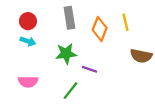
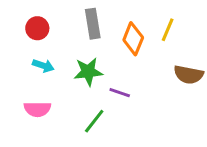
yellow line: (125, 22) -> (168, 30), turned 36
cyan arrow: (28, 41) -> (43, 66), moved

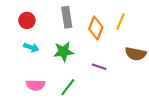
purple line: (120, 93) -> (99, 67), moved
pink semicircle: (37, 109) -> (36, 85), moved

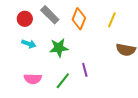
gray rectangle: (67, 17) -> (50, 15), moved, turned -36
orange diamond: (96, 28) -> (79, 19), moved
purple line: (99, 67) -> (85, 70), moved, turned 56

